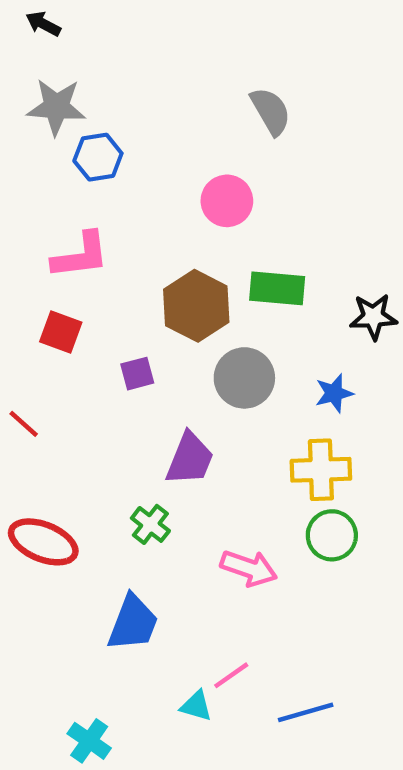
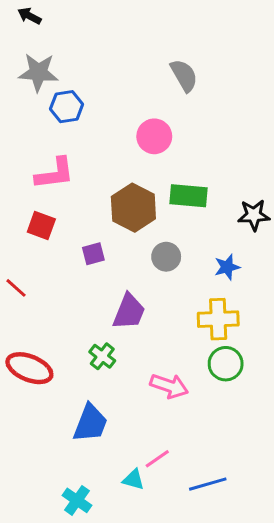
gray circle: (244, 378) -> (166, 257), size x0.7
cyan cross: (89, 741) -> (77, 500), moved

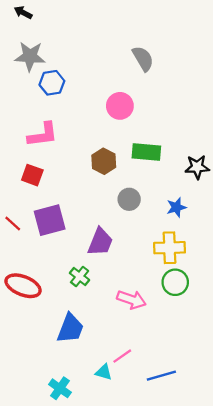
brown hexagon: (133, 208) -> (104, 161), size x0.7
purple square: (93, 254) -> (50, 220), moved, size x1.8

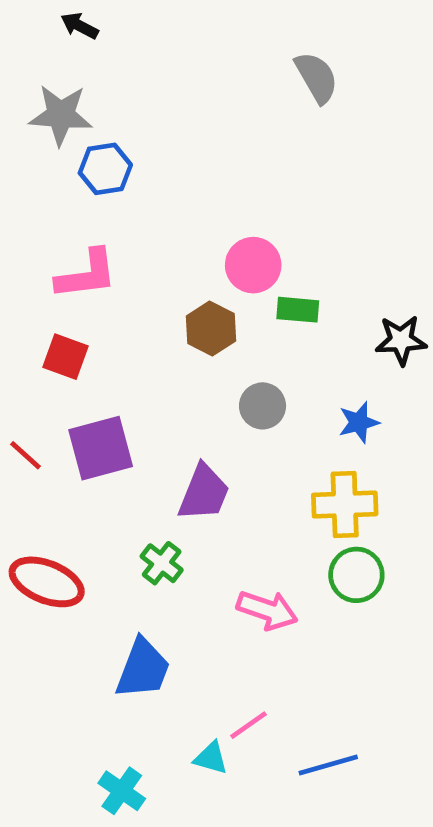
black arrow: (23, 13) -> (79, 26), moved
gray semicircle: (143, 59) -> (317, 77), moved
pink circle: (120, 106) -> (253, 265), moved
green rectangle: (146, 152) -> (298, 310), size x0.7

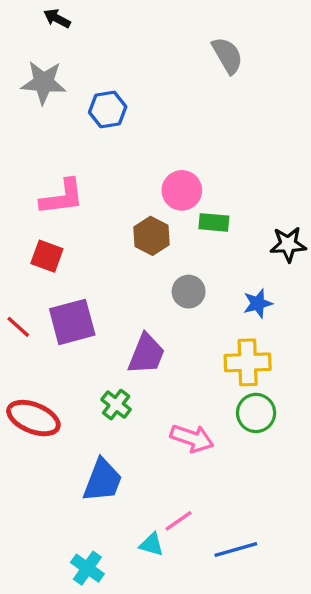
blue hexagon: (105, 169) -> (108, 109), moved

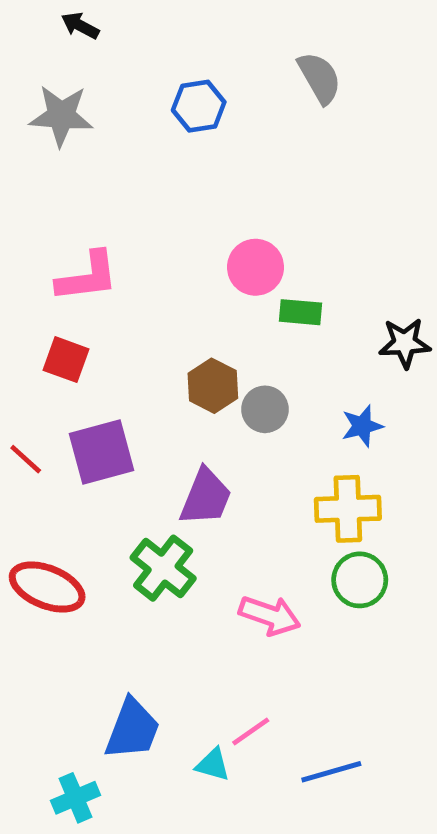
blue hexagon: (108, 109) -> (199, 106), moved
brown hexagon: (151, 236) -> (213, 386), moved
green cross: (116, 405) -> (163, 568), size x1.5
blue trapezoid: (103, 480) -> (132, 729), moved
cyan cross: (87, 568) -> (75, 798), moved, turned 32

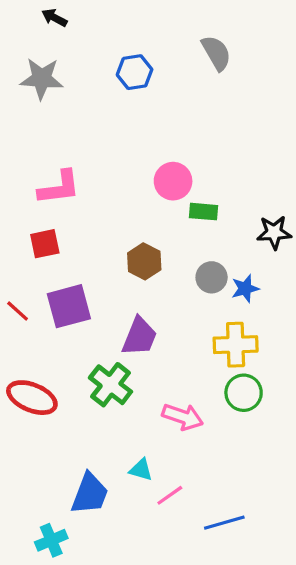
red square: (66, 360) -> (45, 244), turned -32
gray circle: (265, 409) -> (212, 277), moved
cyan triangle: (213, 765) -> (141, 470), moved

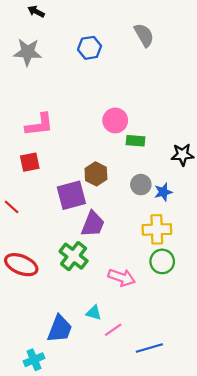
purple square: (69, 306) -> (71, 195), moved

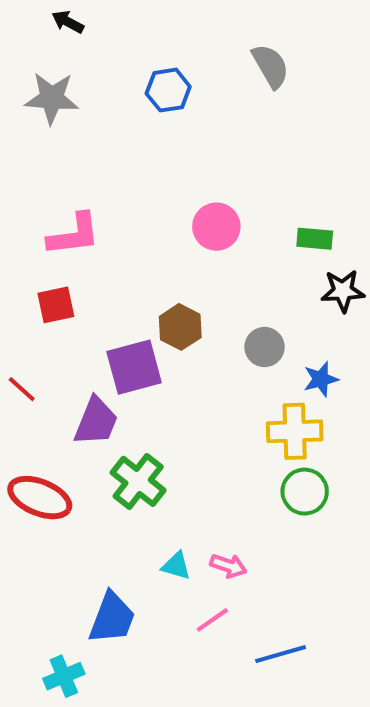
green rectangle: (135, 141) -> (315, 239), moved
blue star: (163, 192) -> (321, 379), moved
purple trapezoid: (93, 224) -> (96, 421), moved
pink arrow: (122, 277) -> (228, 566), moved, size x0.7
cyan triangle: (94, 313) -> (176, 566), moved

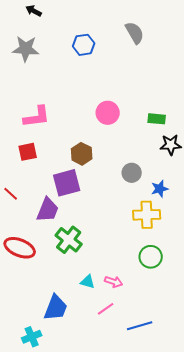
brown hexagon: (180, 327) -> (82, 154), moved
green circle: (305, 492) -> (151, 257), moved

